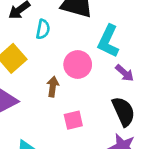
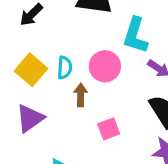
cyan semicircle: (43, 29) -> (65, 68), moved

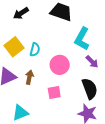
pink circle: (105, 66) -> (60, 65), moved
brown arrow: (81, 95) -> (29, 77), moved

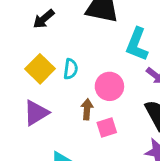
brown arrow: (29, 77) -> (87, 109), moved

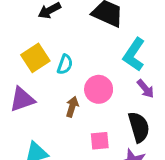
pink square: (107, 127) -> (100, 141), moved

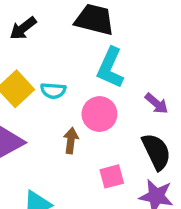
cyan L-shape: (134, 55) -> (110, 68), moved
cyan semicircle: (65, 64) -> (53, 91), turned 84

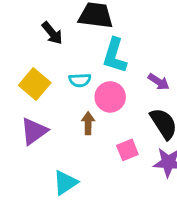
black arrow: (23, 28) -> (52, 33), moved, turned -85
cyan semicircle: (53, 91) -> (80, 80), moved

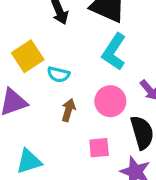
cyan semicircle: (80, 80) -> (58, 74), moved
pink circle: (110, 97) -> (110, 101), moved

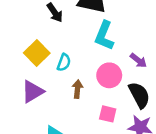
cyan semicircle: (58, 74) -> (64, 62), turned -72
pink square: (99, 148) -> (108, 114), turned 30

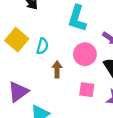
purple triangle: (33, 92) -> (18, 92), moved

